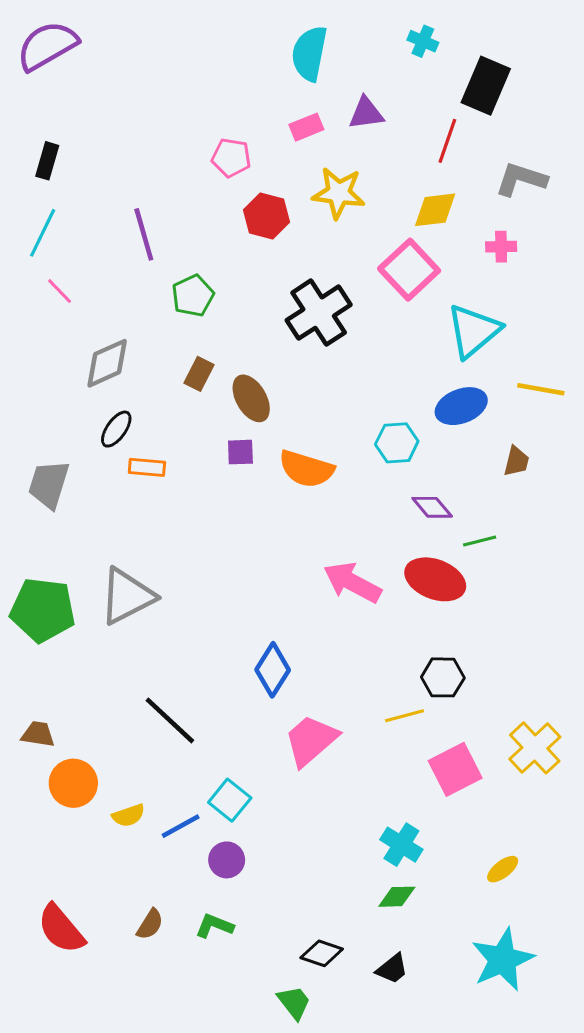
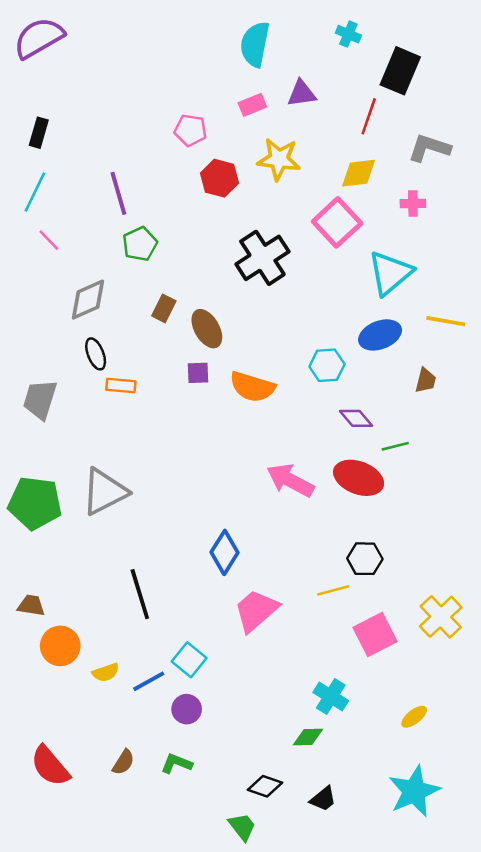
green pentagon: (193, 296) -> (140, 244), moved
black ellipse: (116, 429) -> (96, 354), turned -56
black line: (170, 720) -> (140, 594), turned 30
green diamond: (397, 897) -> (308, 737), moved

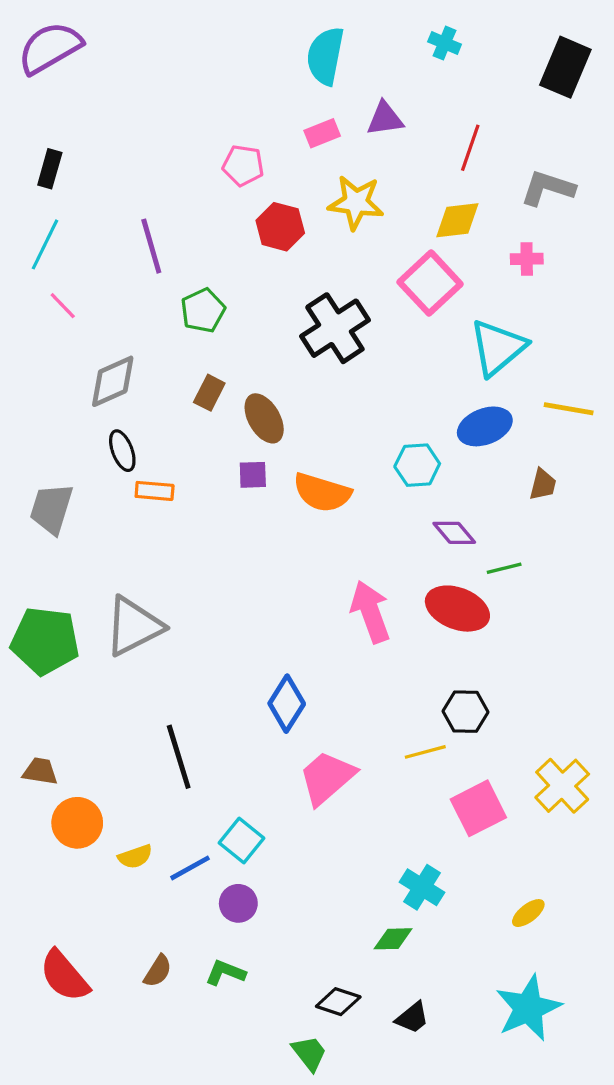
black rectangle: (400, 71) -> (565, 67), moved
green pentagon: (140, 244) -> (203, 310), moved
pink arrow: (290, 480) -> (370, 612), turned 42

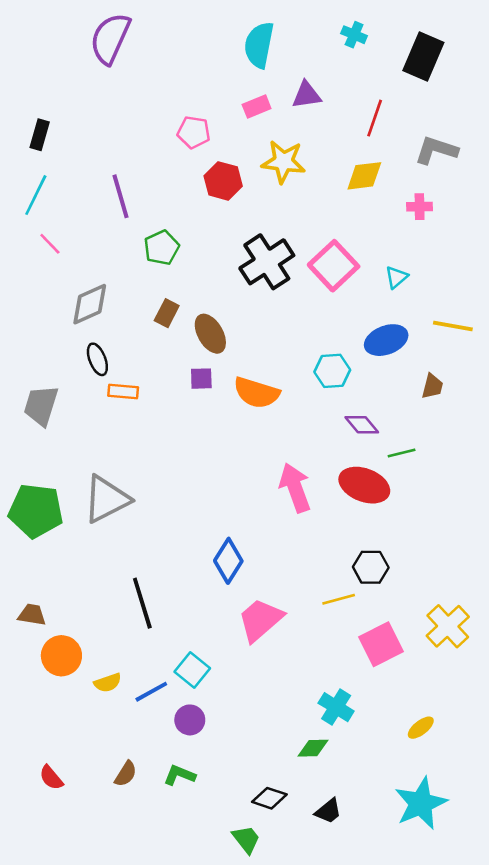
purple semicircle: (50, 48) -> (110, 39), moved, turned -36
black rectangle: (565, 67) -> (423, 56), moved
pink square: (430, 283) -> (334, 266), moved
cyan triangle: (498, 348) -> (396, 277), size x0.5
red semicircle: (64, 976) -> (51, 778), size x0.6

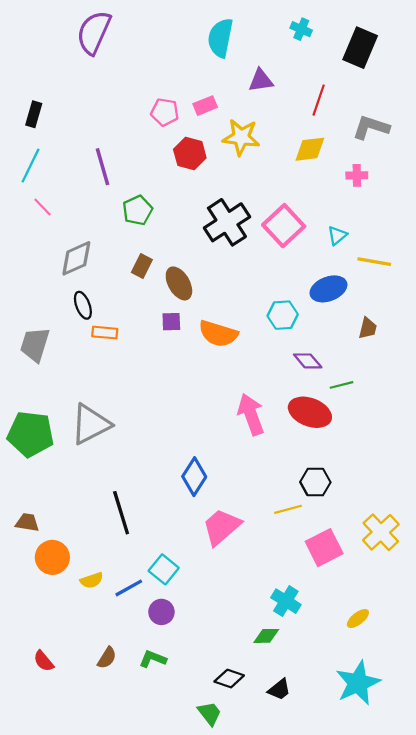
pink rectangle: (257, 107) -> (205, 106), moved
yellow line: (453, 326) -> (374, 262), moved

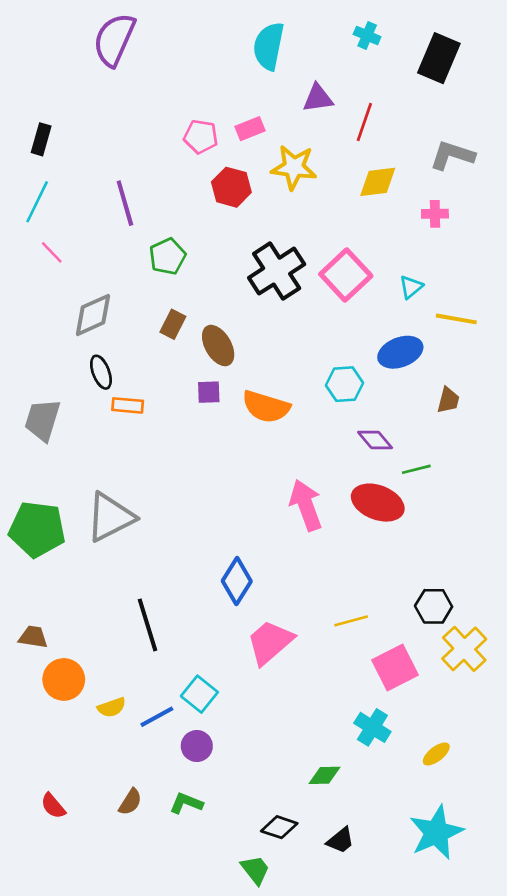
red line: (319, 100) -> (364, 122), moved
black hexagon: (315, 482) -> (434, 606), moved
cyan cross: (286, 601) -> (372, 727), moved

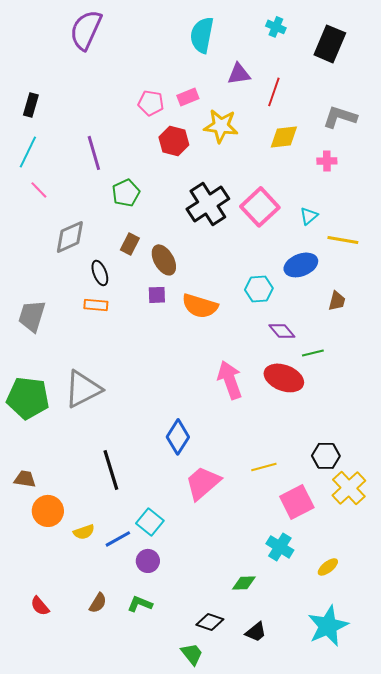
black ellipse: (101, 372) -> (100, 273), moved

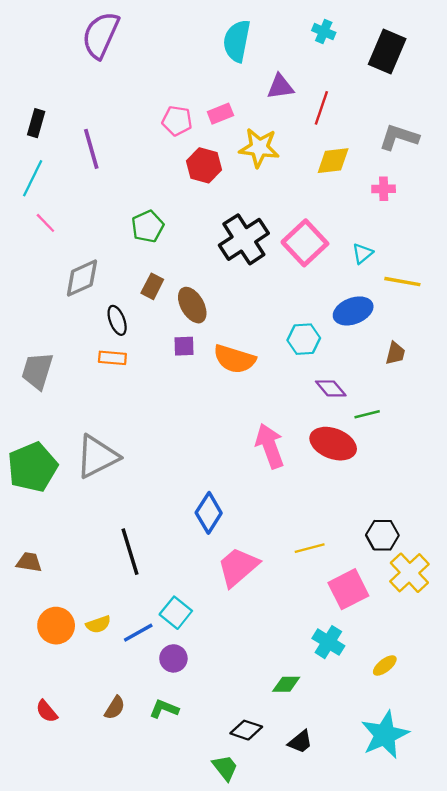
purple line: (94, 153) -> (91, 149), moved
green pentagon: (28, 398) -> (33, 467), turned -30
orange circle: (48, 511) -> (56, 626), moved

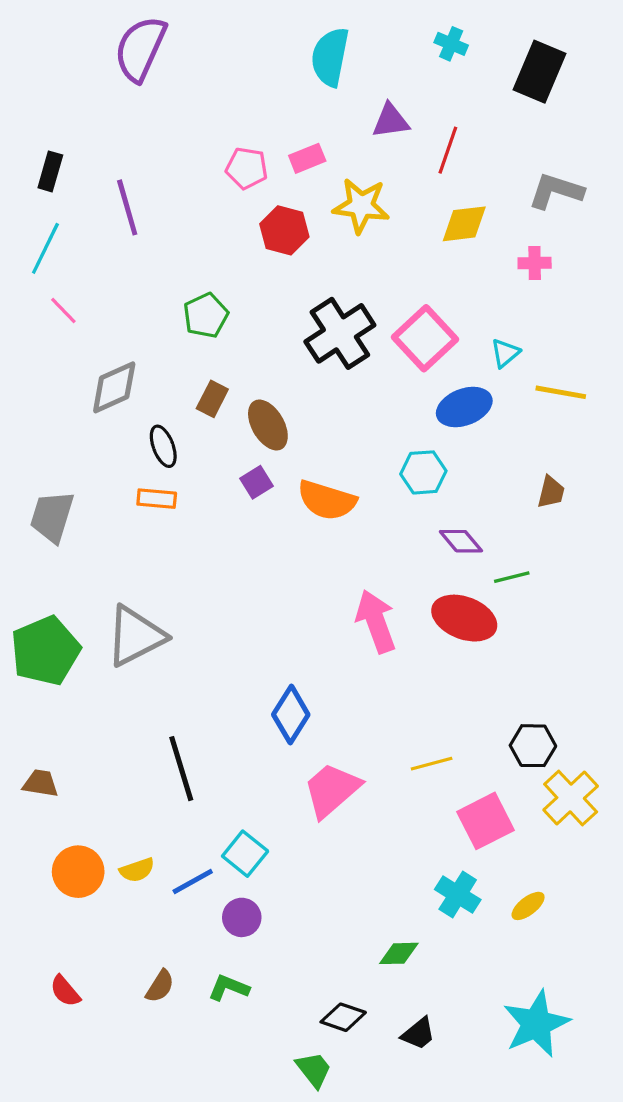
blue ellipse: (353, 311) -> (464, 407), moved
purple square: (184, 346) -> (256, 482), turned -30
yellow ellipse: (385, 665) -> (528, 906), moved

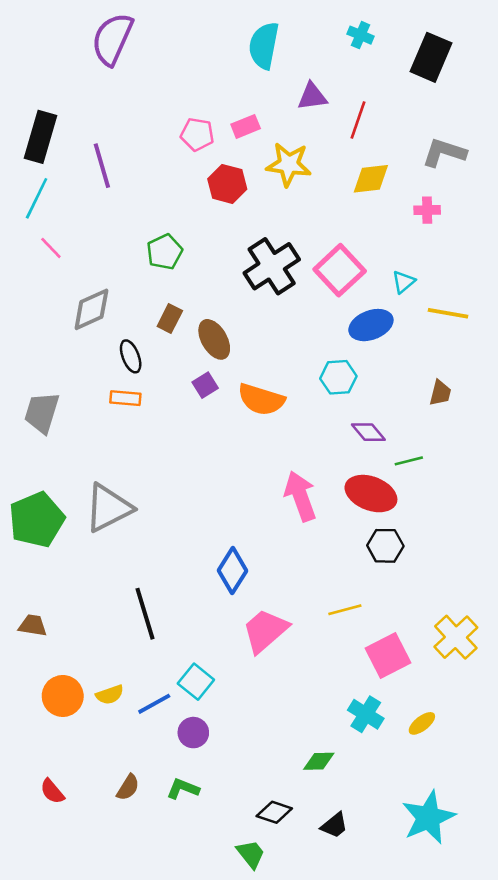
black rectangle: (50, 171) -> (40, 137), size x1.6
black hexagon: (533, 746) -> (385, 546), moved

